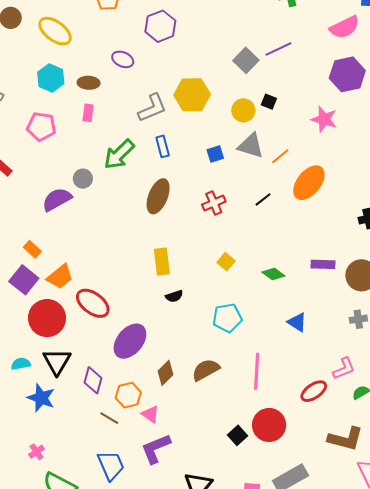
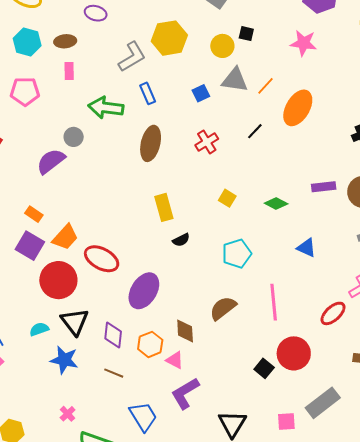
green arrow: (119, 154) -> (106, 108), turned 60
brown diamond: (165, 373) -> (185, 331), moved, turned -40
brown line: (109, 418) -> (114, 373), moved

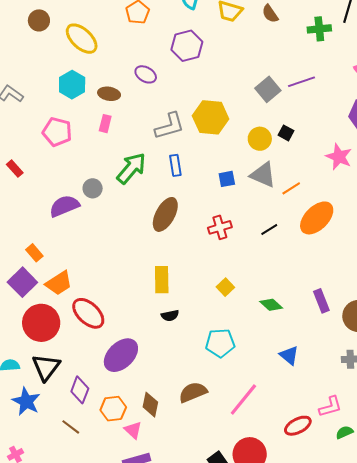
green arrow: (106, 108) -> (131, 168), turned 108
purple rectangle: (324, 187) -> (321, 301), turned 60
pink line: (274, 302) -> (243, 399), turned 30

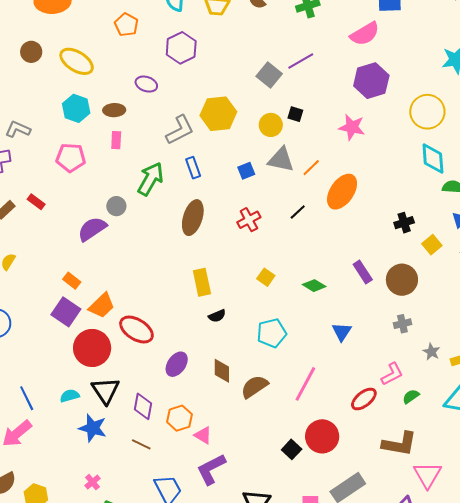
purple ellipse: (121, 355) -> (177, 364), size x0.7
blue triangle: (289, 355) -> (342, 332), turned 35
brown diamond: (150, 405) -> (222, 371), moved

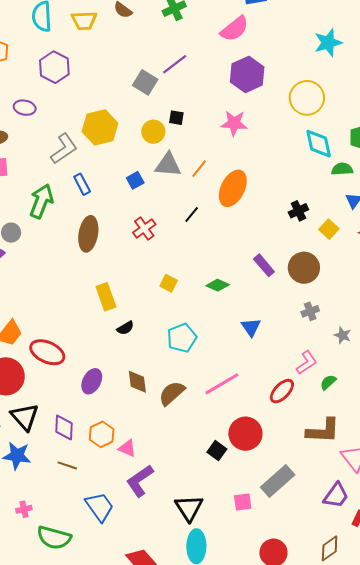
pink line: (305, 384) -> (222, 384), turned 39
pink cross: (93, 482) -> (24, 509), turned 35

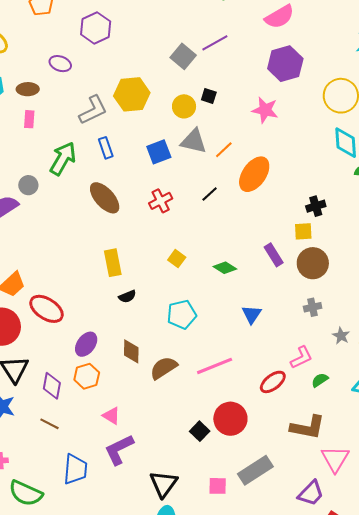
blue square: (135, 180) -> (159, 152), size x1.4
yellow square: (329, 229) -> (303, 231), moved, turned 36
brown ellipse: (88, 234) -> (105, 198), turned -60
orange hexagon: (102, 434) -> (87, 376), moved
blue trapezoid: (100, 507) -> (75, 469), turned 32

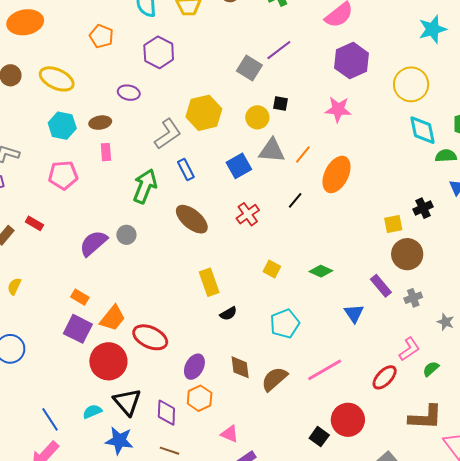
gray circle: (28, 185) -> (126, 235), moved
black cross: (316, 206) -> (423, 208), moved
purple rectangle: (274, 255) -> (381, 286), moved

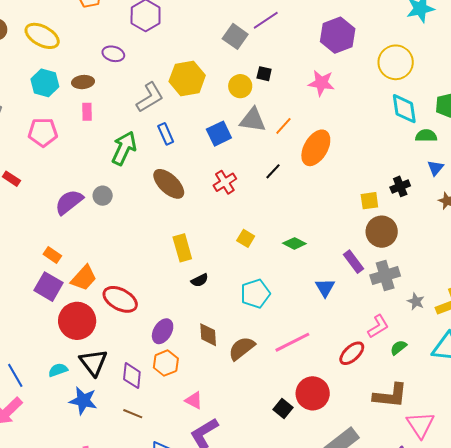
gray cross: (413, 298) -> (385, 275), size x1.6

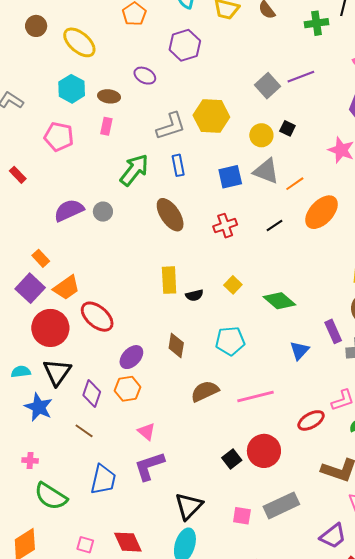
green diamond: (294, 243) -> (279, 301), size x1.4
black semicircle: (200, 280) -> (194, 295), moved
brown diamond: (208, 335) -> (176, 345), moved

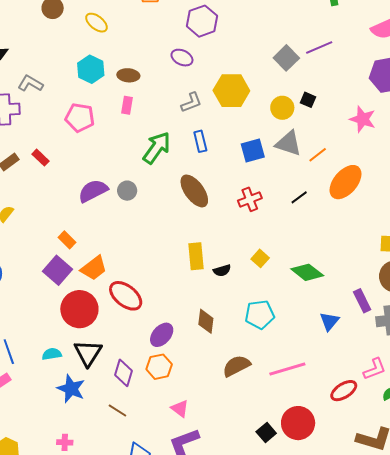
yellow ellipse: (79, 42) -> (96, 23), size x0.7
purple ellipse: (145, 76) -> (182, 58), moved
gray L-shape: (171, 126) -> (191, 102), size x0.7

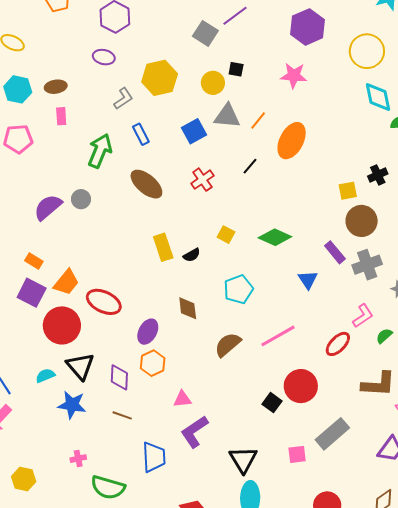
pink triangle: (180, 409) -> (182, 399), turned -30

